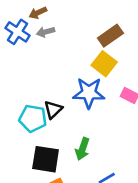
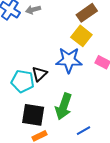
green arrow: (82, 149) -> (64, 106), size x1.4

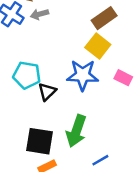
cyan pentagon: (23, 81) -> (27, 75), moved

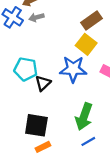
green arrow: (76, 131) -> (84, 117), moved

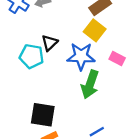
black triangle: (43, 83) -> (50, 43), moved
green arrow: (84, 117) -> (90, 84), moved

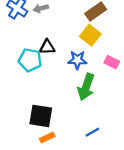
black triangle: (50, 43) -> (47, 47), turned 42
blue star: (81, 56) -> (77, 60), size x0.7

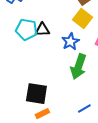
cyan pentagon: (30, 60) -> (26, 30), moved
blue star: (77, 60) -> (70, 42), turned -30

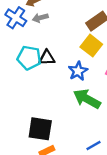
green arrow: (78, 67) -> (87, 99), turned 100

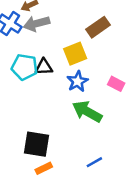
gray arrow: (40, 18) -> (37, 24), size x1.5
yellow square: (91, 46) -> (75, 54), moved, turned 30

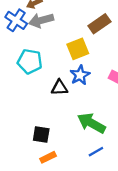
black triangle: (44, 67) -> (59, 88), moved
green arrow: (87, 112) -> (91, 123), moved
black square: (37, 144) -> (41, 134), size x0.7

